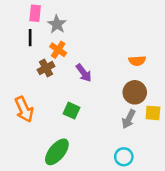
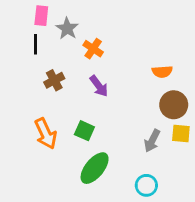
orange cross: (58, 50) -> (93, 49), moved
brown circle: (135, 92) -> (174, 105), moved
orange arrow: (24, 109) -> (46, 134), moved
green ellipse: (57, 152) -> (95, 168), moved

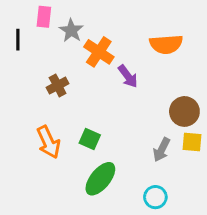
black line: (36, 44) -> (18, 40), moved
orange cross: (93, 49) -> (99, 52), size x1.4
orange semicircle: (162, 72) -> (166, 44), moved, size x1.5
purple arrow: (99, 86) -> (128, 76), moved

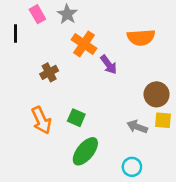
pink rectangle: (44, 17) -> (37, 14), turned -36
gray star: (71, 30) -> (67, 14), moved
gray arrow: (162, 150) -> (137, 127), turned 84

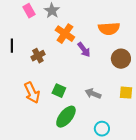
black line: (15, 34) -> (12, 46), moved
brown circle: (157, 94) -> (121, 59), moved
gray arrow: (137, 127) -> (93, 94), moved

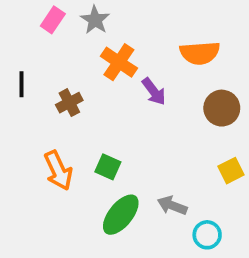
pink rectangle: (29, 11) -> (53, 20), turned 64
yellow square: (126, 93) -> (231, 171), turned -32
gray arrow: (93, 94) -> (172, 205), moved
cyan circle: (102, 129) -> (207, 235), moved

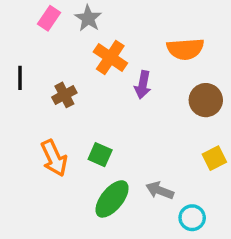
purple arrow: (154, 92) -> (143, 85), turned 48

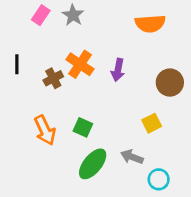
orange semicircle: (185, 49) -> (150, 24), moved
orange cross: (110, 57) -> (80, 64), moved
yellow square: (214, 158) -> (152, 123), moved

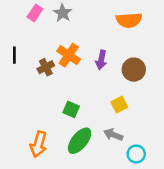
brown circle: (170, 83) -> (134, 70), moved
yellow square: (152, 123) -> (119, 105), moved
orange arrow: (45, 130) -> (39, 144), moved, turned 40

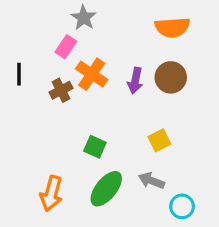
pink rectangle: (35, 13) -> (66, 47), moved
brown circle: (134, 70) -> (171, 77), moved

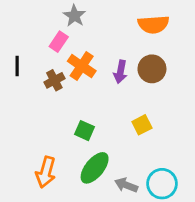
gray arrow: (151, 181) -> (126, 185), moved
cyan circle: (182, 206) -> (162, 184), size x1.4

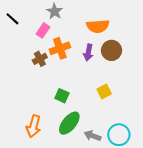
orange semicircle: (153, 24) -> (98, 26), moved
black line: (17, 66) -> (12, 19), moved, turned -48
orange cross: (82, 66) -> (60, 48), turned 36

